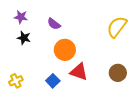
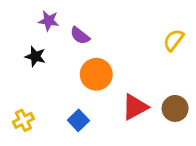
purple star: (21, 17) -> (49, 21), moved
yellow semicircle: (117, 27) -> (174, 40), size x0.7
red triangle: (79, 72) -> (135, 107), moved, turned -48

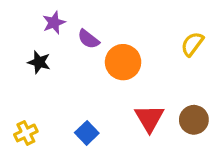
purple star: (49, 21) -> (54, 23), turned -30
orange circle: (96, 74) -> (123, 62), moved
red triangle: (135, 107) -> (149, 118), turned -32

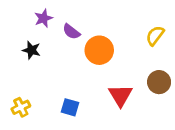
brown circle: (194, 120) -> (159, 82), moved
blue square: (87, 133) -> (70, 107), turned -30

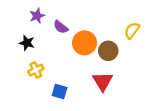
brown circle: (159, 82) -> (108, 51), moved
yellow cross: (21, 107) -> (36, 70), moved

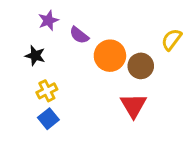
blue square: (60, 92) -> (48, 119), moved, turned 35

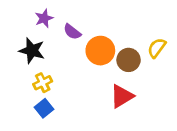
yellow semicircle: (172, 40) -> (157, 48), moved
black star: (35, 56) -> (32, 51), size x1.4
red triangle: (133, 106) -> (122, 96), turned 30

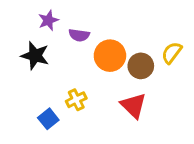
purple semicircle: (72, 32) -> (79, 35), turned -30
yellow cross: (43, 83) -> (76, 100), moved
red triangle: (122, 96) -> (133, 106), turned -45

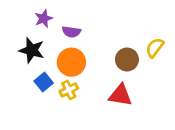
orange circle: (110, 56) -> (71, 62), moved
red triangle: (133, 106) -> (120, 95), turned -35
blue square: (48, 119) -> (44, 82), moved

